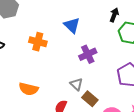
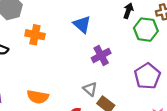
orange cross: (38, 42) -> (35, 35), moved

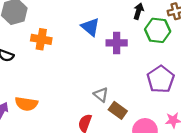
purple cross: (101, 55) -> (117, 43), moved, turned 30
orange semicircle: (38, 97) -> (26, 104), moved

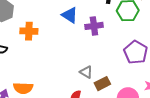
brown rectangle: (118, 110) -> (102, 84), turned -56

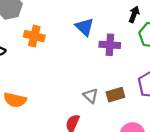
brown rectangle: (102, 84) -> (115, 95), moved

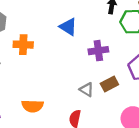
purple cross: (110, 45) -> (98, 51), moved
orange semicircle: (15, 100) -> (33, 106), moved

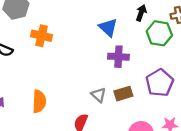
blue triangle: (68, 27) -> (108, 28), moved
orange semicircle: (33, 106) -> (39, 101), turned -100

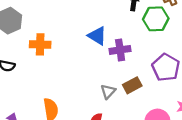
blue triangle: (108, 28) -> (97, 36), moved
gray triangle: (99, 95) -> (108, 92), turned 42

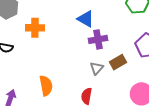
purple cross: (120, 50) -> (98, 39), moved

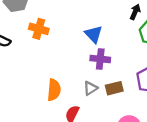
orange semicircle: (46, 86) -> (54, 90), moved

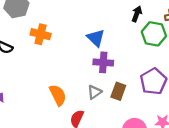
brown rectangle: (114, 88) -> (118, 91), turned -54
orange semicircle: (54, 90) -> (58, 95), turned -30

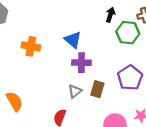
orange cross: (41, 34) -> (31, 46), moved
orange semicircle: (58, 95) -> (14, 101), moved

